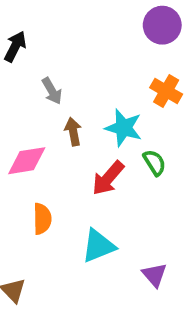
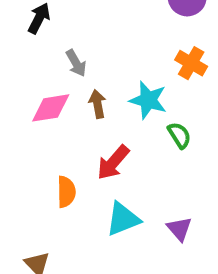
pink diamond: (27, 161) -> (51, 108), moved
red arrow: (108, 178) -> (113, 163), moved
purple triangle: (155, 275) -> (179, 229), moved

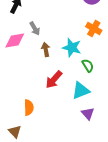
pink diamond: (51, 108) -> (15, 41), moved
orange semicircle: (66, 192) -> (29, 108), moved
cyan triangle: (123, 219) -> (81, 91), moved

